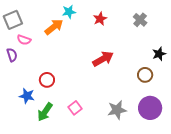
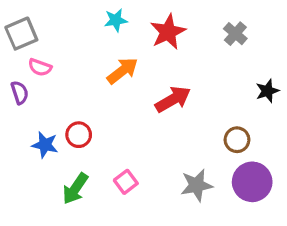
red star: (100, 19) -> (168, 32), size x1.5
orange arrow: (54, 27) -> (122, 71), moved
brown circle: (145, 75) -> (237, 140), moved
blue star: (27, 96) -> (45, 145), moved

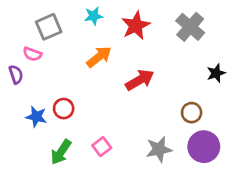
gray square: (21, 34) -> (49, 27), moved
gray cross: (235, 34) -> (190, 27), size x1.5

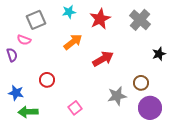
blue star: (36, 117) -> (16, 93), moved
gray star: (159, 149) -> (117, 96), moved
green arrow: (61, 152) -> (28, 112), moved, turned 54

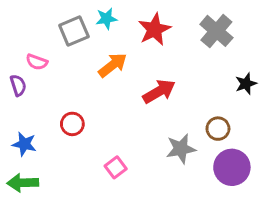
gray square: (36, 20) -> (74, 31), moved
green arrow: (28, 112) -> (23, 183), moved

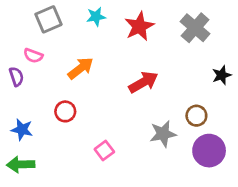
gray square: (74, 31) -> (49, 19), moved
orange arrow: (113, 65) -> (81, 68), moved

